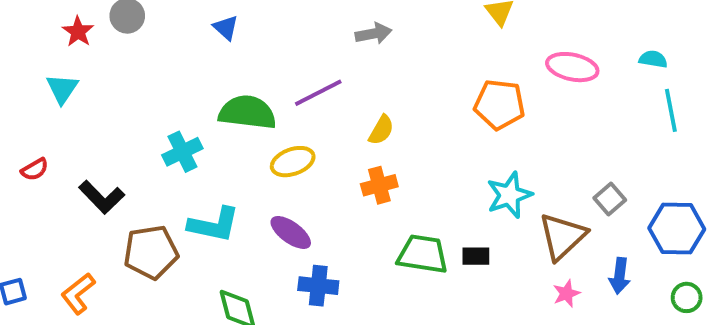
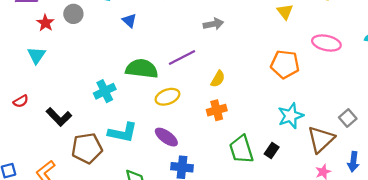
green trapezoid: (423, 254) -> (241, 149), turned -116
black rectangle: (476, 256) -> (272, 150), turned -56

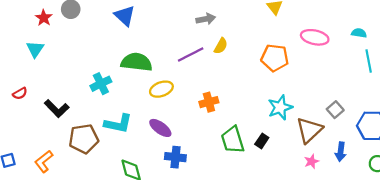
blue triangle: (129, 21) -> (125, 16), size x1.5
purple line: (182, 58) -> (191, 55), moved
yellow semicircle: (218, 79) -> (221, 46), moved

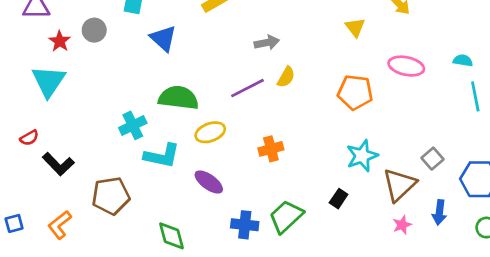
cyan triangle: (35, 49) -> (49, 81), size x1.5
black L-shape: (57, 109) -> (58, 164), moved
cyan L-shape: (118, 124) -> (162, 156), moved
green trapezoid: (233, 140) -> (286, 217), moved, turned 64
blue cross: (175, 157) -> (245, 225), moved

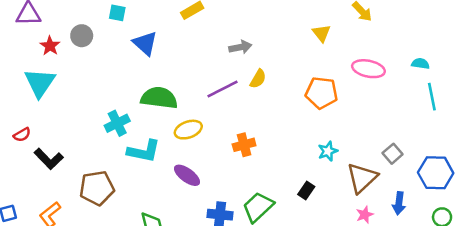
cyan star: (362, 156) -> (328, 151), size x0.7

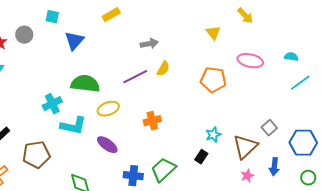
blue triangle: (145, 43) -> (74, 41), turned 30
cyan line: (432, 97) -> (300, 83), turned 65
cyan star: (328, 151) -> (213, 135), moved

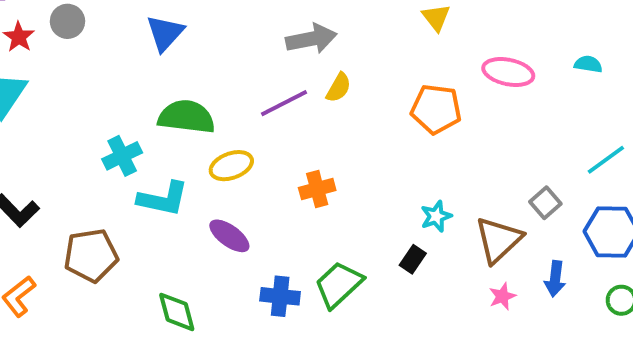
gray arrow: (149, 44) -> (311, 39), size x1.4
cyan line: (300, 83) -> (606, 160), moved

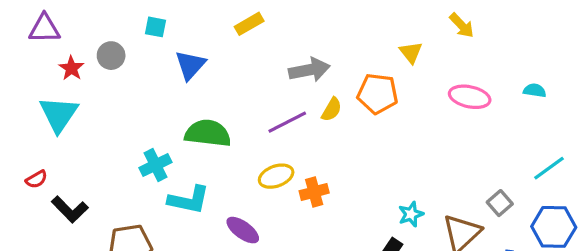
orange pentagon: (436, 109) -> (378, 94), moved
yellow ellipse: (231, 166) -> (276, 176), moved

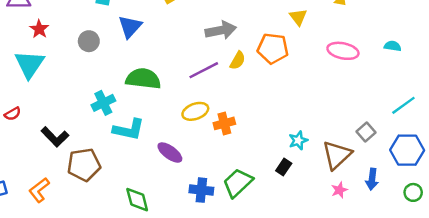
gray circle: (111, 56) -> (89, 41), moved
black L-shape: (70, 209) -> (55, 137), moved

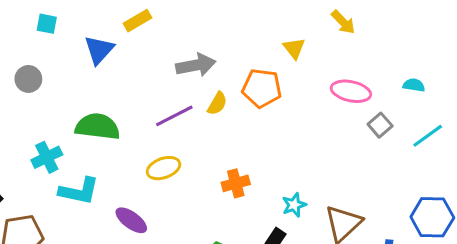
blue triangle: (130, 27) -> (99, 50), moved
cyan line: (403, 105) -> (428, 136), moved
orange cross: (224, 123) -> (236, 183), moved
gray square: (366, 132) -> (380, 125), moved

